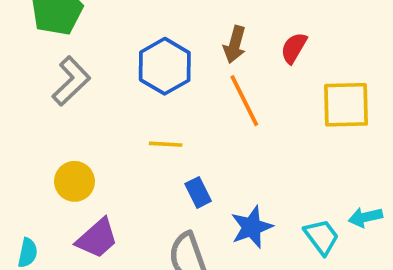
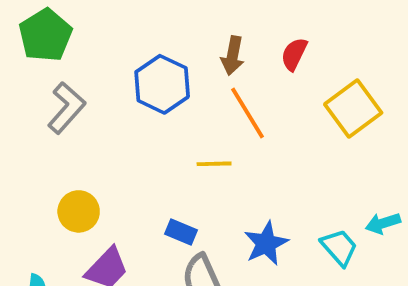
yellow square: (346, 105) -> (353, 108), turned -30
yellow line: (166, 144) -> (214, 164), moved
blue rectangle: (198, 192) -> (181, 232), moved, turned -36

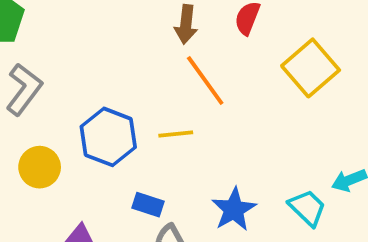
blue hexagon: (162, 84) -> (108, 137), moved
yellow circle: (79, 211) -> (40, 167), moved

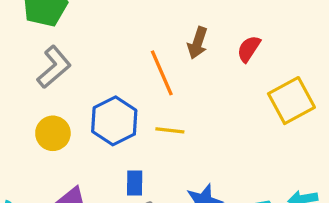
orange line: (205, 81) -> (162, 73), moved
blue rectangle: (148, 205) -> (135, 183), turned 60

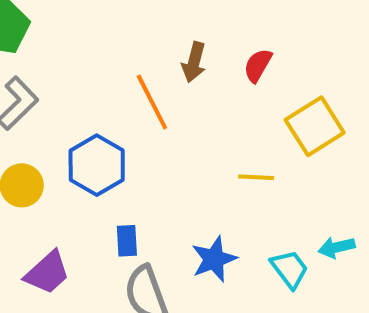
yellow line: (170, 130) -> (256, 177), moved

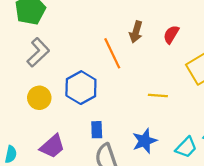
yellow line: (256, 177) -> (158, 95), moved
cyan trapezoid: (289, 269) -> (186, 147), turned 80

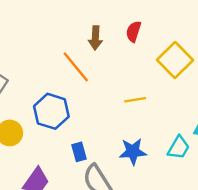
blue star: (145, 141) -> (133, 152), turned 30

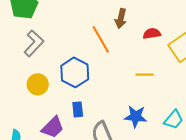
red semicircle: (133, 32) -> (152, 34), moved, turned 54
blue rectangle: (79, 152) -> (78, 109), moved

